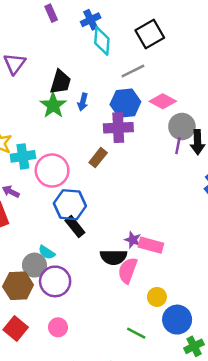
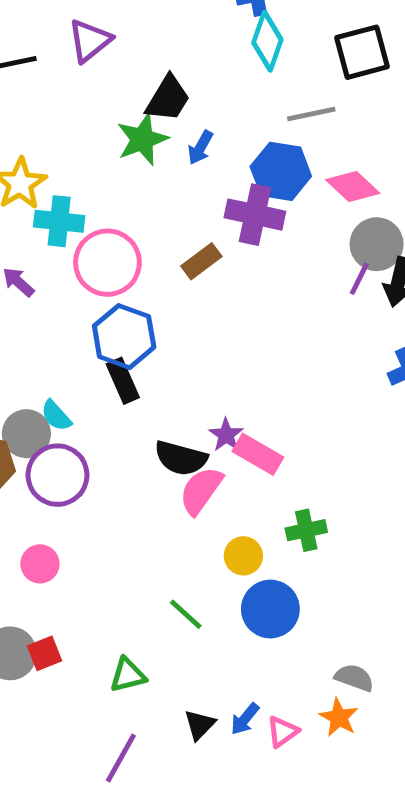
green cross: (194, 346) -> (306, 530), moved

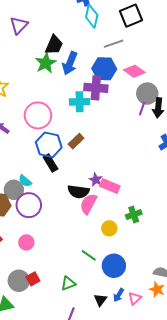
blue arrow: (200, 148) -> (70, 63), size x1.6
cyan cross: (59, 221) -> (80, 102), moved
brown rectangle: (201, 261) -> (76, 141), moved
blue circle: (270, 609) -> (114, 266), moved

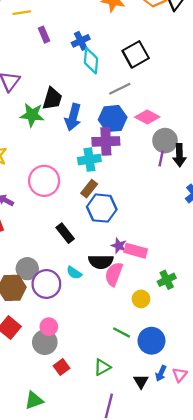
green star: (46, 63) -> (32, 115), moved, turned -30
brown rectangle: (76, 141) -> (89, 189), moved
blue hexagon: (49, 145) -> (102, 208), moved
cyan semicircle: (25, 181) -> (74, 273), moved
gray circle: (19, 281) -> (45, 342), moved

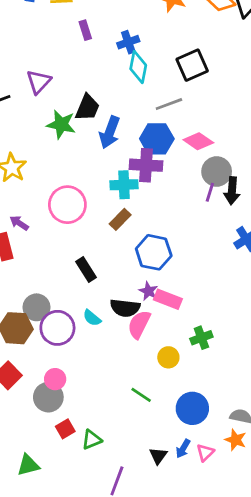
blue hexagon: (102, 208) -> (154, 252), moved
blue circle: (151, 341) -> (192, 408), moved
green triangle: (102, 367) -> (92, 440), moved

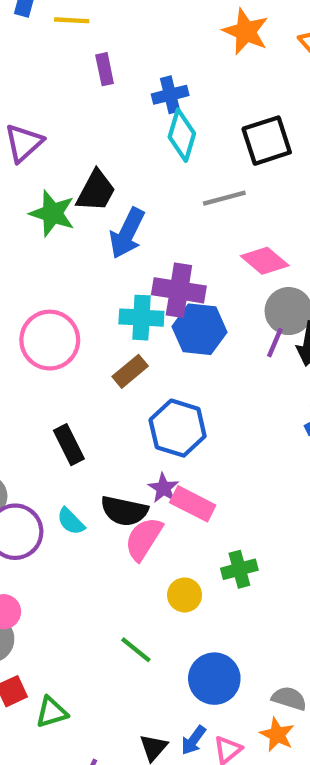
blue hexagon: (157, 139) -> (200, 329), moved

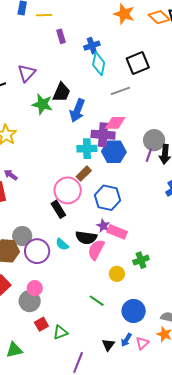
pink diamond: (265, 261) -> (115, 123), moved, turned -35
pink circle: (50, 340) -> (68, 190), moved

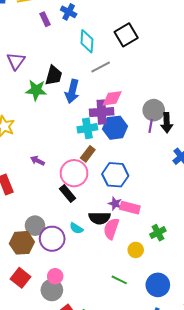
blue cross: (92, 46) -> (69, 12), moved, turned -35
gray line: (120, 91) -> (101, 67), moved
purple arrow: (11, 175) -> (37, 161), moved

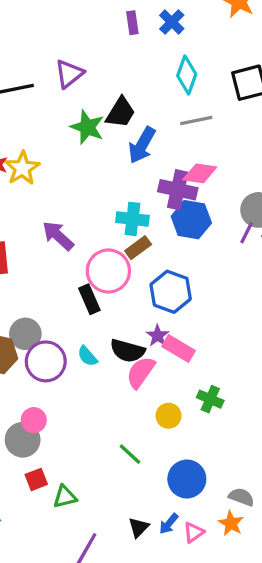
cyan cross: (87, 128) -> (132, 219), moved
purple arrow: (37, 161) -> (58, 236), size x1.5
green cross: (158, 233) -> (210, 399), turned 35

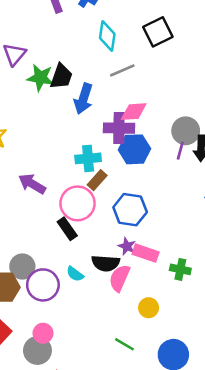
green star: (87, 127) -> (40, 78), moved
green cross: (210, 399) -> (180, 269), moved

